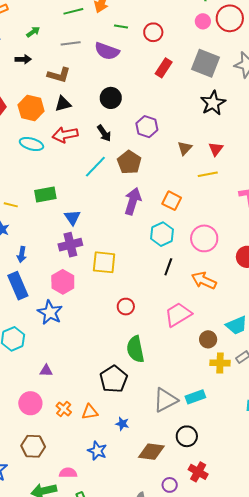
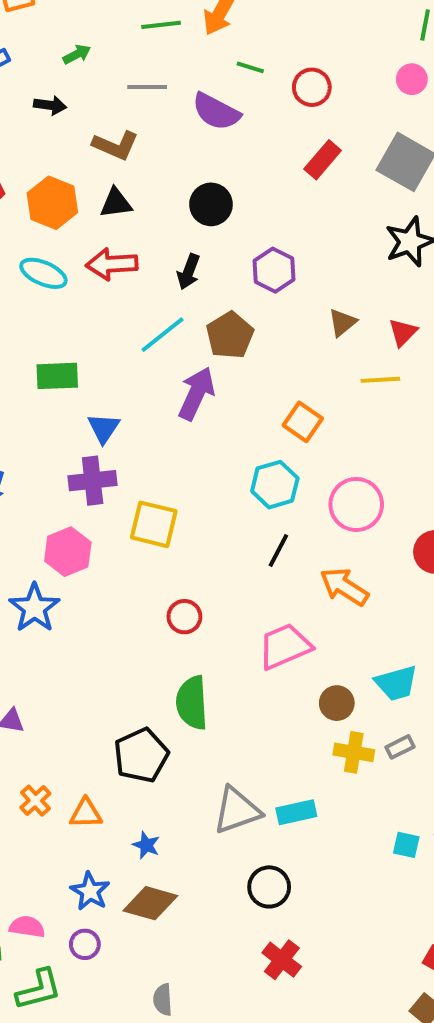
black arrow: (104, 133) -> (189, 272), turned 48
purple arrow: (133, 201) -> (196, 394), moved
brown diamond: (151, 452) -> (150, 903), moved
purple circle: (170, 485) -> (85, 944), moved

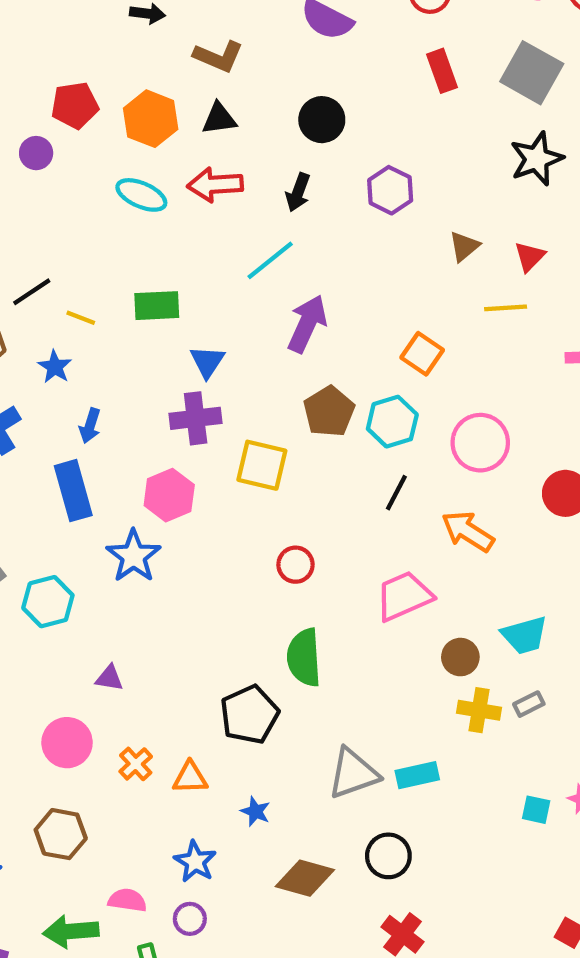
red rectangle: (323, 160) -> (442, 71), turned -60
brown pentagon: (230, 335) -> (329, 411), moved
brown diamond: (150, 903) -> (305, 878), moved

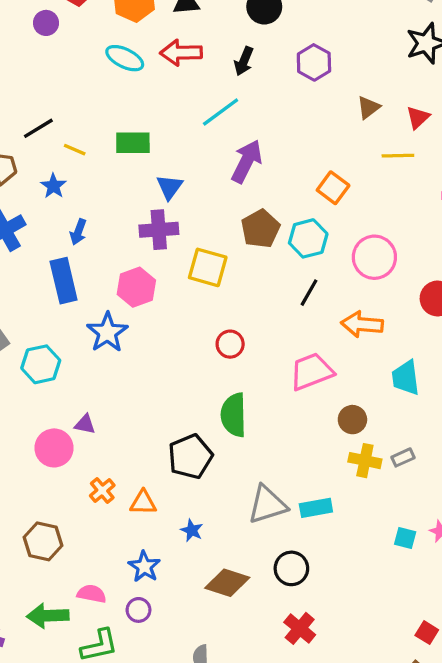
orange arrow: (468, 531) -> (362, 324), turned -30
cyan trapezoid: (524, 635) -> (406, 378), moved, turned 96
pink circle: (67, 743) -> (54, 448), moved

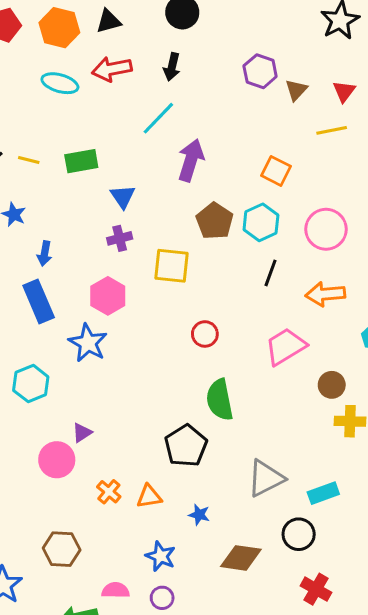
purple hexagon: (314, 62) -> (260, 71), moved
yellow line: (75, 150) -> (29, 160), moved
purple cross: (159, 230) -> (120, 238), size x0.7
purple triangle: (85, 424) -> (82, 433), turned -35
cyan rectangle: (316, 508) -> (323, 493), moved

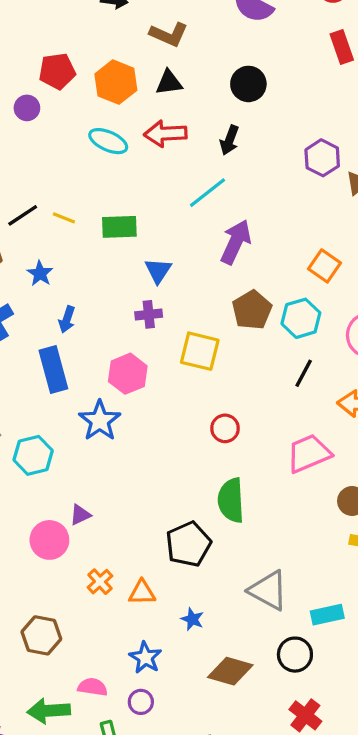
gray triangle: (266, 478) -> (268, 590), turned 48

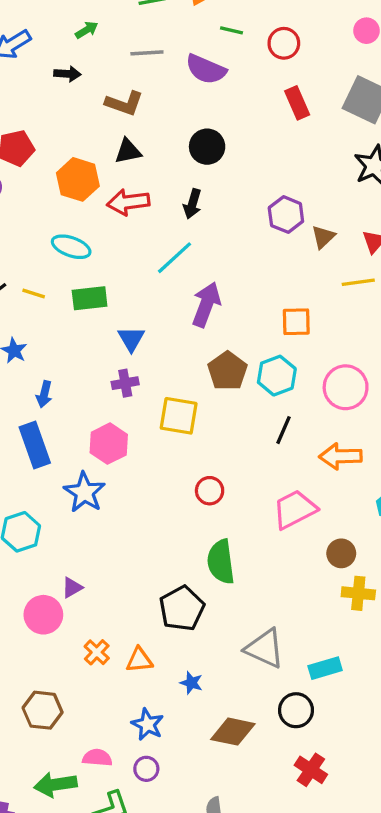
orange hexagon: (116, 82) -> (78, 179), moved
cyan ellipse: (108, 141) -> (71, 247), moved
orange square: (325, 266) -> (296, 322), turned -32

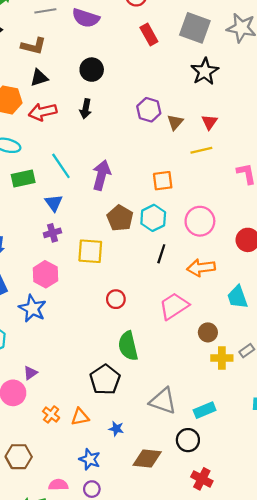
cyan line: (175, 258) -> (61, 166), moved, turned -76

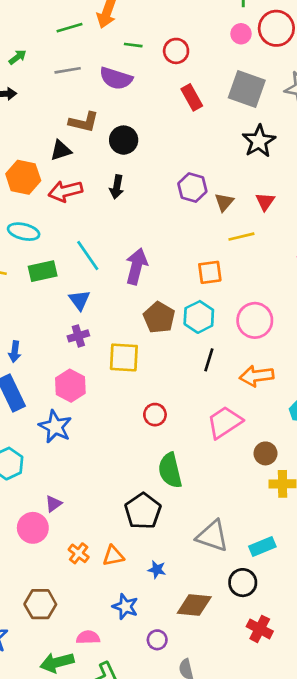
brown L-shape: (34, 46) -> (84, 122), moved
yellow line: (201, 150) -> (241, 237), moved
purple circle: (92, 489) -> (157, 640), moved

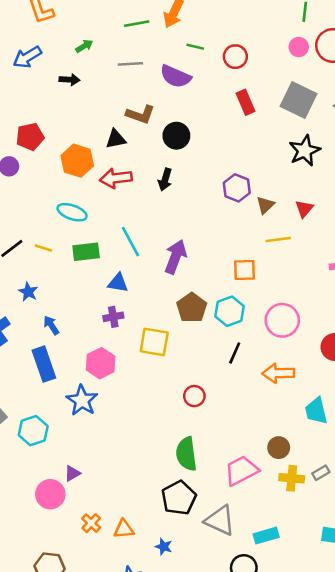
blue triangle: (79, 300) -> (118, 283), turned -50
blue arrow: (15, 352) -> (51, 325), turned 132
red circle: (155, 415) -> (194, 396), moved
pink trapezoid: (225, 422) -> (241, 471), moved
black pentagon: (143, 511) -> (179, 498), moved

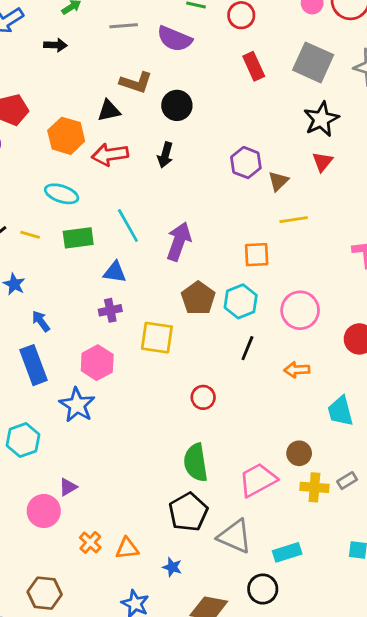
red triangle: (304, 209) -> (322, 162), moved
orange arrow: (278, 373) -> (297, 370), size x0.7

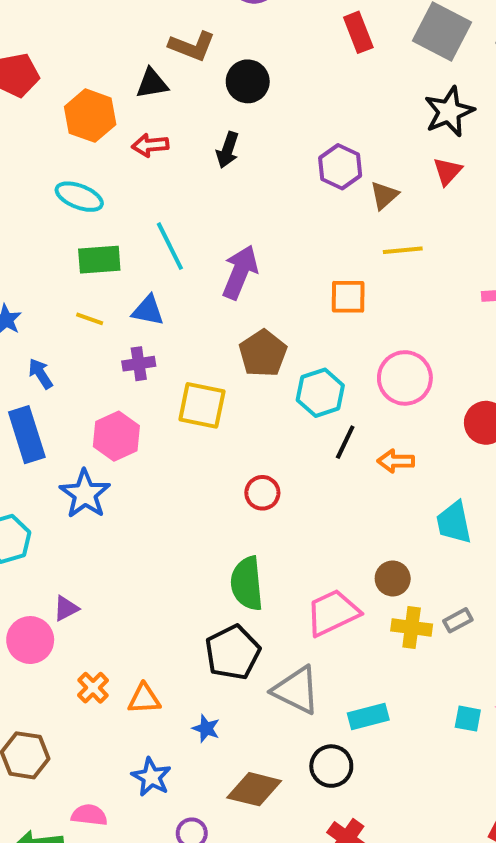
red arrow: (110, 155) -> (150, 145), size x0.7
yellow line: (30, 235) -> (90, 319), moved
cyan hexagon: (241, 301) -> (320, 393), moved
black line: (247, 348) -> (345, 442), moved

